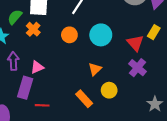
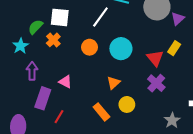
pink triangle: (37, 67) -> (65, 82), moved, turned 48
red line: (42, 105) -> (59, 117), turned -64

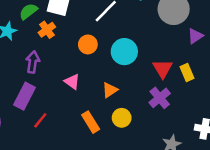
purple triangle: (178, 19) -> (195, 36), moved
yellow rectangle: (174, 48) -> (187, 73), moved, turned -64
purple arrow: (32, 71) -> (33, 62), moved
pink triangle: (65, 82) -> (72, 82), moved

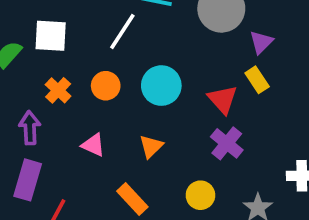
orange cross: (47, 30) -> (58, 90), moved
yellow rectangle: (187, 73) -> (257, 80), moved
yellow circle: (122, 118) -> (200, 195), moved

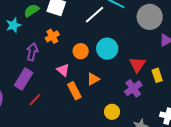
yellow rectangle: (257, 80) -> (157, 75), moved
orange circle: (106, 86) -> (81, 51), moved
orange rectangle: (132, 199) -> (74, 91), moved

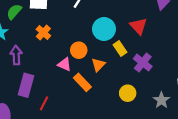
orange circle: (81, 51) -> (79, 50), moved
purple arrow: (32, 52) -> (16, 55), moved
red triangle: (137, 65) -> (138, 26), moved
yellow rectangle: (157, 75) -> (120, 48), moved

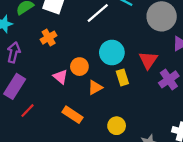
purple cross: (143, 63) -> (169, 79), moved
orange rectangle: (82, 82) -> (73, 115), moved, turned -30

